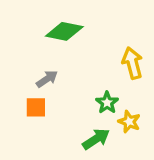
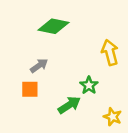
yellow star: (129, 122) -> (113, 117), moved
green arrow: (96, 139) -> (69, 105), moved

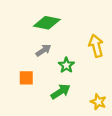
gray arrow: (39, 66) -> (43, 50), moved
green star: (89, 85) -> (66, 65), moved

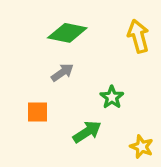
yellow arrow: (96, 46) -> (138, 36), moved
green star: (66, 65) -> (112, 97), moved

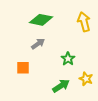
green arrow: (87, 132) -> (61, 86), moved
yellow star: (142, 147) -> (86, 79), moved

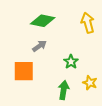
orange square: (23, 68) -> (24, 71), size x1.5
green arrow: (61, 86) -> (64, 90), turned -48

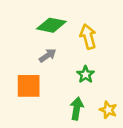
yellow arrow: (88, 23) -> (88, 37), moved
yellow star: (90, 83) -> (108, 110), moved

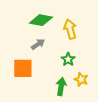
yellow star: (108, 110) -> (81, 79), moved

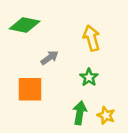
green diamond: (41, 20) -> (25, 25), moved
yellow star: (81, 79) -> (106, 115), moved

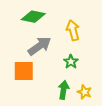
green diamond: (25, 25) -> (33, 17), moved
gray arrow: (50, 58) -> (39, 46), size x1.6

